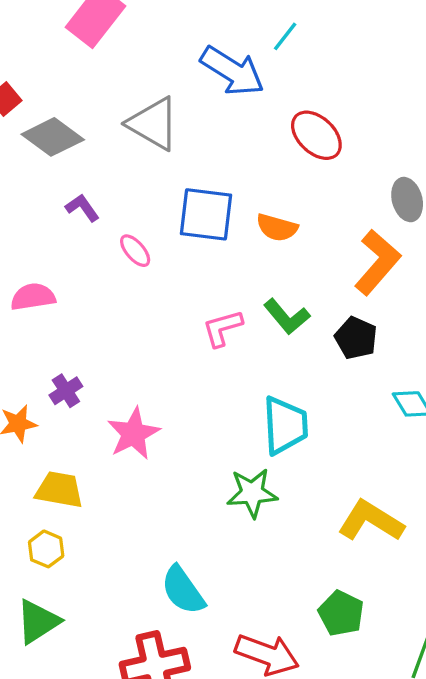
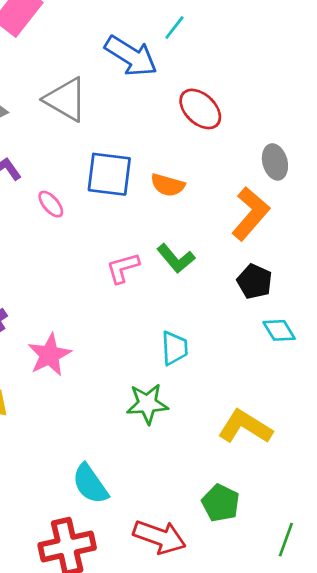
black pentagon: (356, 338) -> (255, 282), moved
cyan trapezoid: (285, 425) -> (174, 348), size x0.7

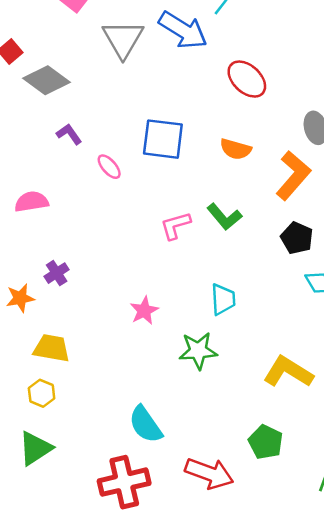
gray triangle: (66, 99) -> (123, 39), moved, turned 30
orange semicircle: (168, 185) -> (236, 149), moved
pink star: (49, 355) -> (144, 311), moved, size x0.7

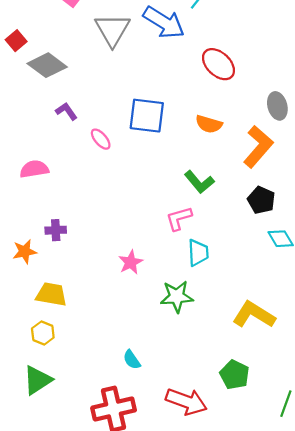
pink L-shape: (175, 225) -> (179, 218), moved
purple cross: (57, 273) -> (56, 230), turned 30
cyan semicircle: (145, 425) -> (132, 360), size x0.6

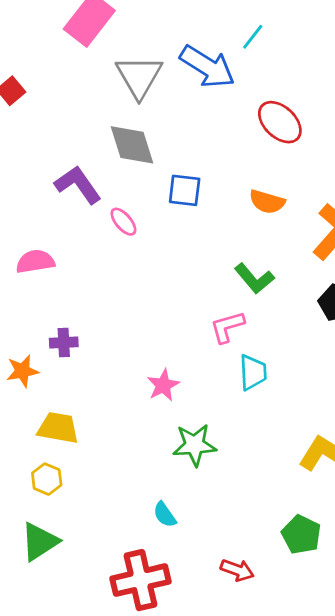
gray diamond: (47, 65) -> (132, 145), moved, turned 36
purple L-shape: (66, 111) -> (78, 185), size x1.6
blue square: (147, 116) -> (185, 190), size x0.7
green star: (177, 297) -> (195, 445), moved
red arrow: (186, 402) -> (237, 570), size x0.6

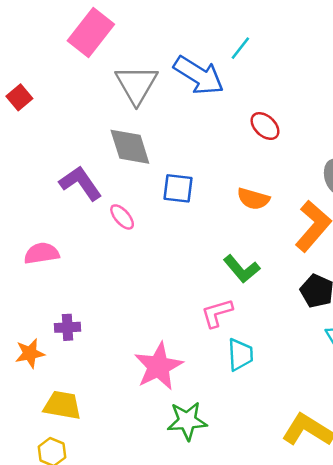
red ellipse: (280, 122) -> (265, 126), size x0.7
pink star: (163, 385) -> (158, 366), size x1.6

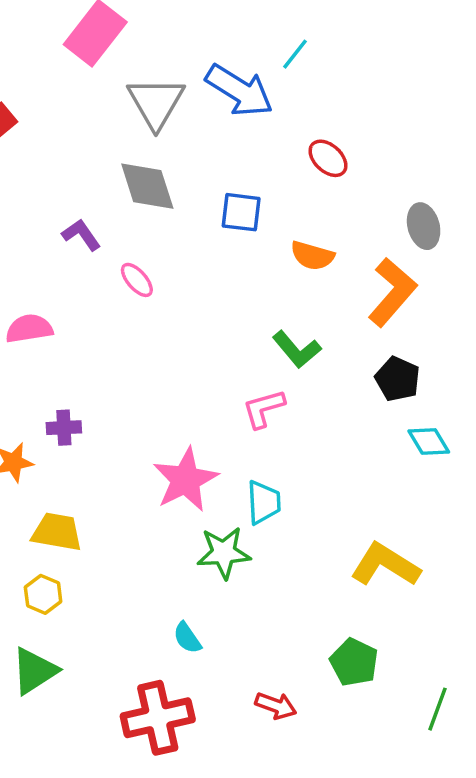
purple L-shape: (81, 183) -> (81, 235), size x0.7
blue square: (178, 188) -> (241, 212), moved
cyan trapezoid: (240, 355) -> (264, 502), moved

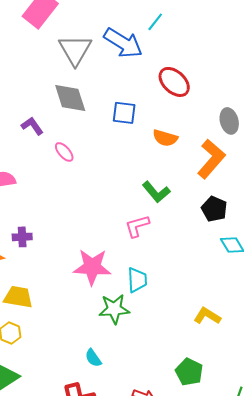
red ellipse: (328, 158) -> (174, 82), size x1.4
pink star: (186, 480) -> (92, 267), turned 30
yellow L-shape: (385, 565) -> (207, 316), size x0.7

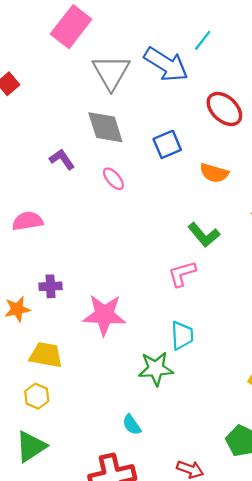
blue square: (124, 113) -> (167, 144), turned -30
pink ellipse: (64, 152) -> (113, 179), moved
pink star: (92, 267) -> (104, 315), moved

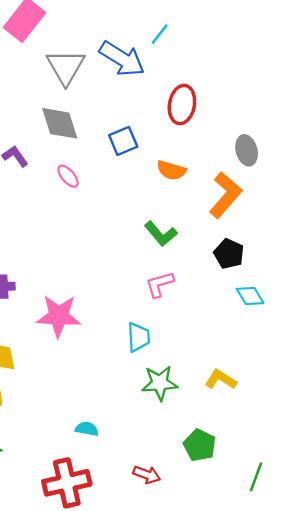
red ellipse: (224, 109) -> (182, 105), turned 57
pink L-shape: (182, 274) -> (160, 284), moved
green star: (156, 369) -> (160, 383), moved
cyan semicircle: (132, 425) -> (87, 429), turned 135

